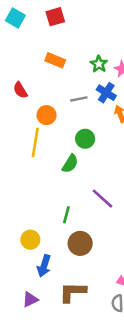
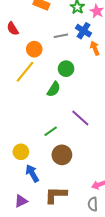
yellow line: (35, 143) -> (25, 72), turned 30
green line: (66, 215) -> (51, 131), turned 40
blue arrow: (44, 266) -> (32, 173), turned 132

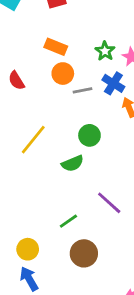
orange circle: (34, 49) -> (63, 74), moved
green semicircle: (54, 89) -> (73, 163), turned 35
blue arrow: (32, 173) -> (29, 279), moved

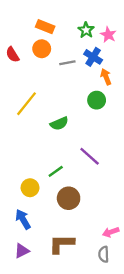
orange circle: (63, 74) -> (42, 49), moved
green circle: (89, 135) -> (97, 100), moved
yellow circle: (28, 249) -> (30, 188), moved

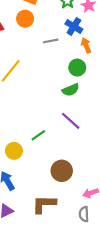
gray line: (67, 63) -> (51, 41), moved
green semicircle: (59, 123) -> (71, 90), moved
brown circle: (69, 198) -> (62, 171), moved

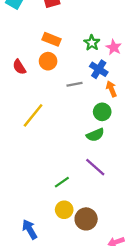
yellow circle: (14, 151) -> (64, 210), moved

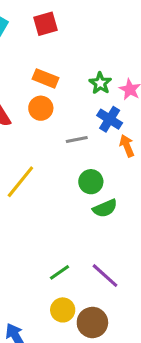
green circle: (102, 112) -> (91, 182), moved
purple line: (95, 167) -> (105, 276), moved

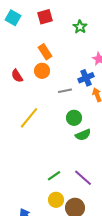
orange rectangle: (45, 78) -> (45, 52), turned 35
green star: (100, 83) -> (80, 27), moved
blue cross: (110, 119) -> (86, 78), turned 35

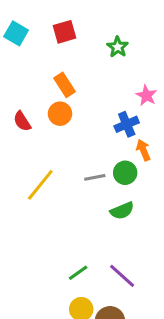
gray line: (65, 91) -> (95, 177), moved
green circle: (74, 118) -> (125, 173), moved

